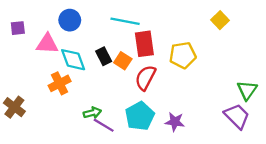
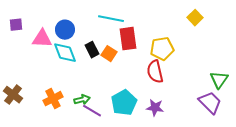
blue circle: (70, 20) -> (65, 30), moved
red semicircle: (145, 78) -> (155, 72), moved, turned -40
orange cross: (60, 83) -> (53, 99), moved

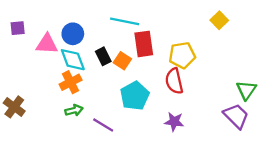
orange cross: (53, 99) -> (71, 82), moved
green arrow: (82, 100) -> (74, 110), moved
cyan pentagon: (124, 103) -> (135, 96), moved

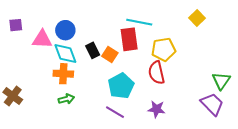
cyan line: (125, 21) -> (139, 22), moved
orange cross: (71, 82) -> (63, 74), turned 30
purple line: (103, 125) -> (115, 112), moved

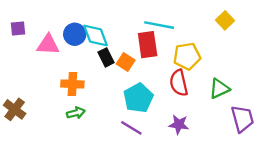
cyan diamond: (65, 53) -> (96, 35), moved
green triangle: (221, 81) -> (219, 89), moved, turned 30
purple trapezoid: (212, 104) -> (242, 119), turned 30

